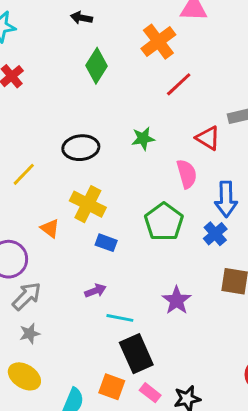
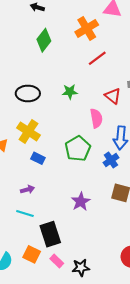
cyan line: (120, 318) -> (25, 214), moved

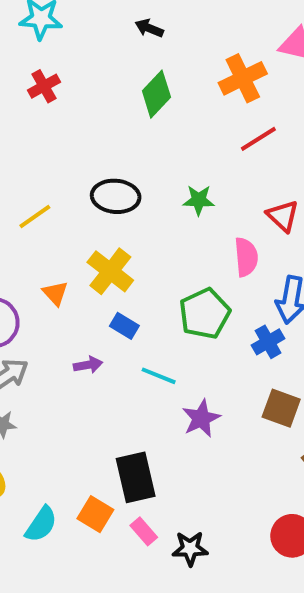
purple arrow: (27, 189) -> (88, 365), moved
cyan line: (25, 214) -> (159, 376), moved

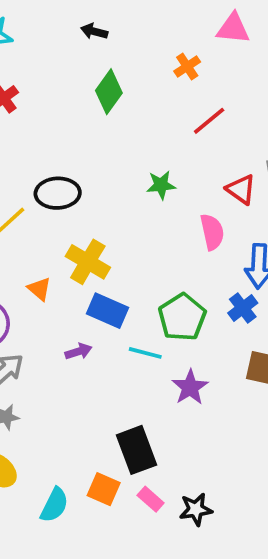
orange cross: (243, 78) -> (187, 66), size x0.6
black ellipse: (116, 196) -> (58, 193), moved
green pentagon: (205, 314) -> (182, 317), moved
blue rectangle: (124, 326) -> (107, 311), size x1.5

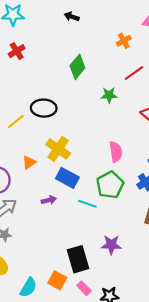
green diamond: (109, 92) -> (77, 67), moved
green star: (161, 185) -> (109, 95), moved
pink semicircle: (212, 232) -> (116, 152), moved
orange triangle: (39, 289) -> (29, 162), turned 40
purple star: (190, 387) -> (111, 245), moved, turned 30

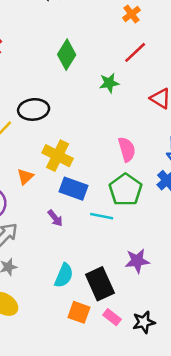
orange cross: (124, 41) -> (131, 14), moved
purple arrow: (49, 200) -> (55, 218), turned 72
cyan semicircle: (28, 287) -> (64, 275), moved

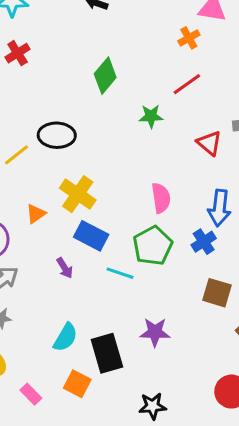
pink rectangle: (112, 317) -> (31, 394), moved

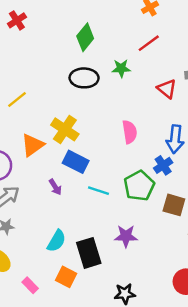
black ellipse: (57, 135) -> (84, 78), moved
orange triangle: (36, 214) -> (33, 145), size x1.5
green pentagon: (153, 246) -> (139, 186), moved

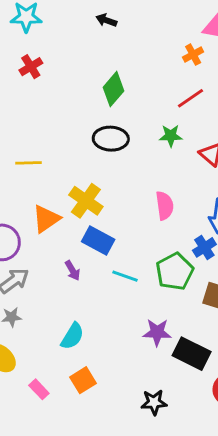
green star: (121, 68) -> (171, 136), moved
yellow line: (17, 100) -> (28, 163), turned 36
black rectangle: (89, 253) -> (192, 354), moved, turned -48
orange square: (66, 277) -> (83, 380), turned 30

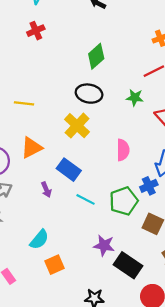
yellow cross: (86, 201) -> (77, 126), moved
orange square: (83, 380) -> (55, 265), moved

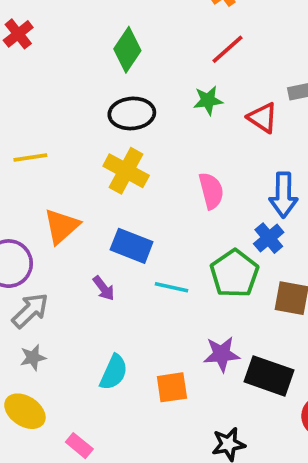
orange square: (55, 265) -> (172, 387), moved, turned 30

